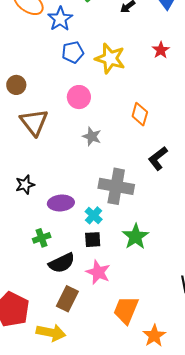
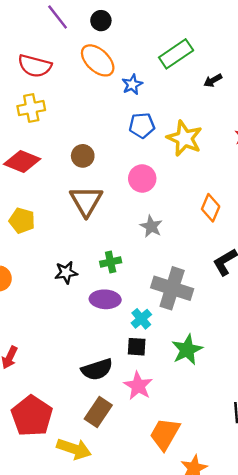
blue star: (60, 19) -> (132, 84), size x0.7
brown circle: (16, 85) -> (83, 156), moved
green cross: (42, 238) -> (111, 262), moved

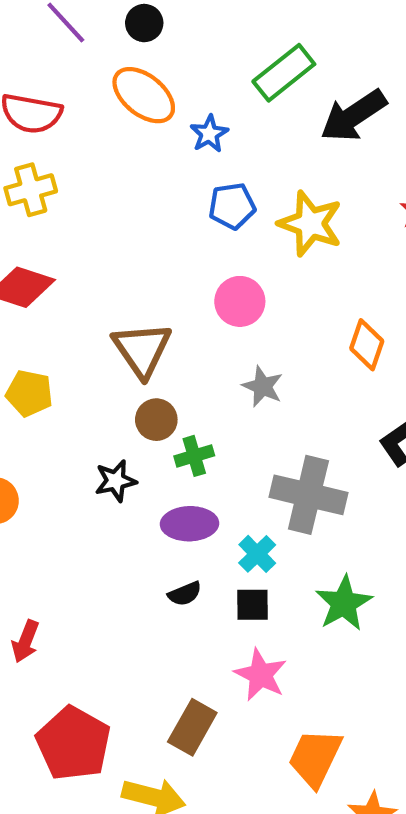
black arrow: (213, 80) -> (353, 116), size x2.0
brown circle: (83, 156) -> (156, 420), moved
black semicircle: (97, 369) -> (185, 594), moved, size x0.6

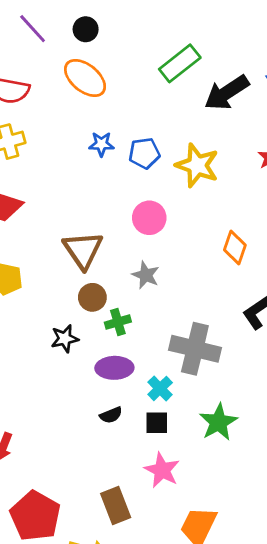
blue star: (209, 134) -> (101, 144), moved, turned 30
gray star: (263, 386) -> (146, 275), moved
brown rectangle: (192, 727) -> (116, 505), turned -51

